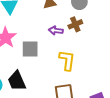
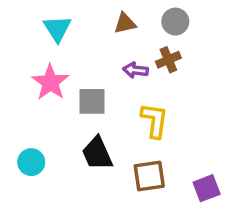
black trapezoid: (17, 81) -> (97, 153), moved

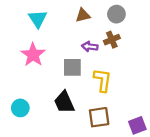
gray square: (92, 101) -> (72, 67), moved

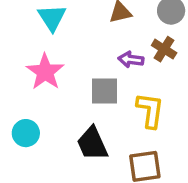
brown cross: (112, 40) -> (164, 49), turned -35
cyan circle: (20, 108) -> (26, 133), moved

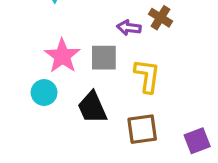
pink star: (45, 72) -> (62, 56), moved
cyan circle: (26, 133) -> (44, 93), moved

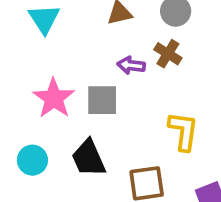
yellow L-shape: (147, 76) -> (183, 131), moved
cyan circle: (44, 93) -> (32, 160), moved

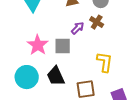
purple arrow: (131, 65) -> (78, 28), turned 128
cyan circle: (32, 160) -> (27, 77), size x1.5

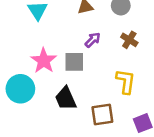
brown cross: (97, 22) -> (129, 40), moved
cyan circle: (27, 77) -> (20, 89), moved

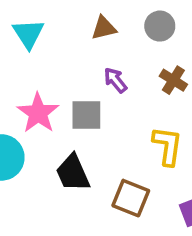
purple arrow: (93, 40) -> (115, 80), turned -84
brown square: (102, 114) -> (131, 198), turned 30

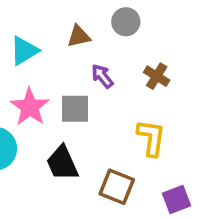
gray circle: (160, 26) -> (126, 22), moved
brown triangle: (104, 28) -> (79, 36), moved
cyan triangle: (28, 34) -> (24, 51), moved, turned 32

